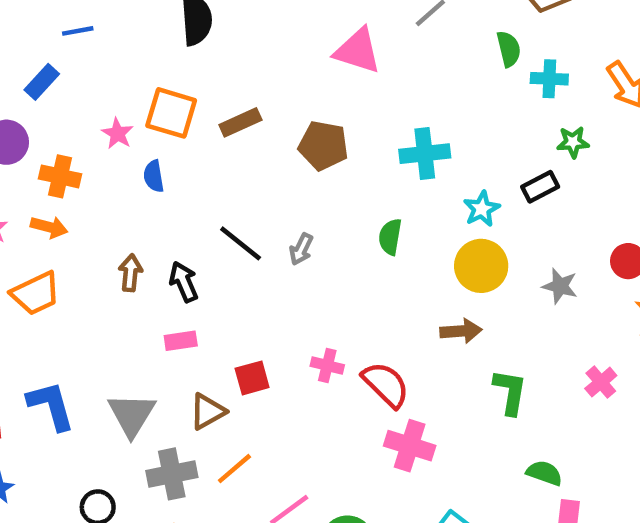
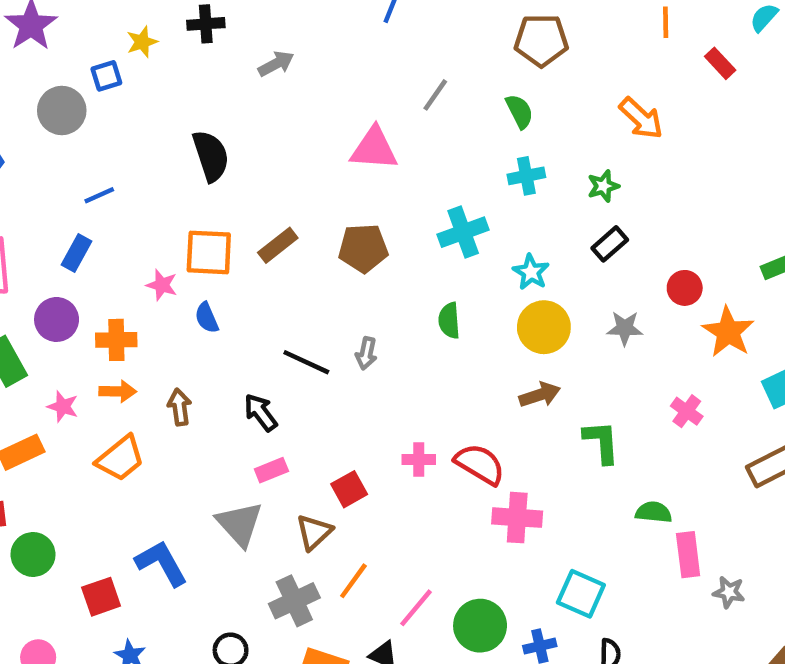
cyan cross: (549, 79) -> (526, 176), moved
black rectangle: (540, 187) -> (610, 244), moved
brown arrow: (130, 273) -> (179, 407), moved
gray triangle: (132, 415) -> (239, 524), moved

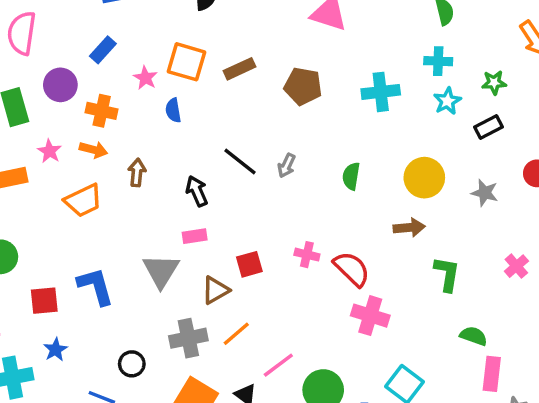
blue rectangle: (76, 253) -> (103, 50), moved
cyan star: (531, 272) -> (447, 101), moved
green semicircle: (449, 321) -> (351, 176), moved

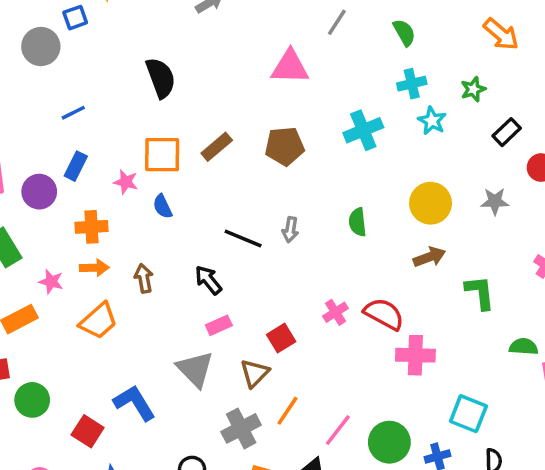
purple circle: (60, 85) -> (39, 192), moved
black rectangle: (489, 127) -> (507, 132), moved
pink cross: (307, 255) -> (335, 312), turned -30
red square: (44, 301) -> (88, 431), turned -36

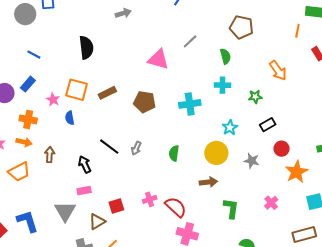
blue line: (73, 113) -> (34, 55), turned 40
cyan star: (432, 121) -> (230, 128), moved

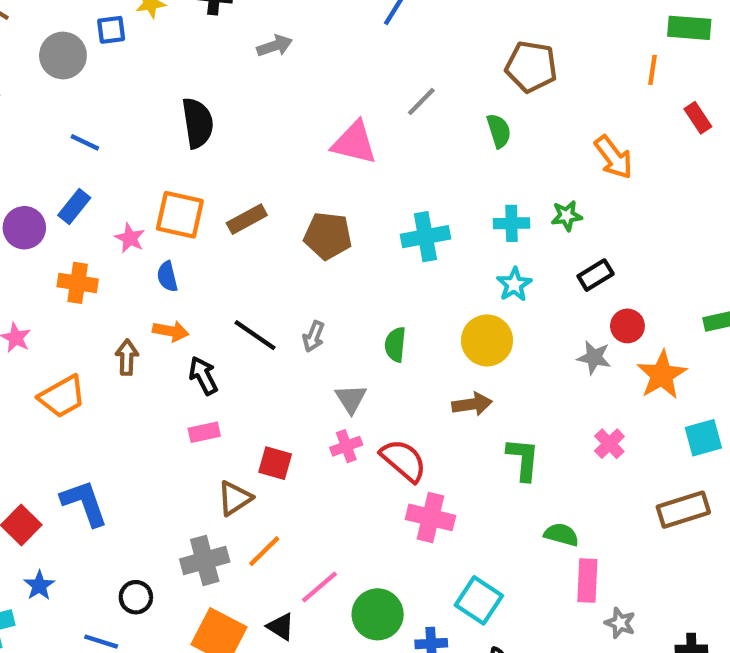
cyan cross: (222, 85) -> (512, 223), moved
orange arrow: (24, 142) -> (171, 331), moved
gray star: (252, 161) -> (594, 357), moved
red square: (116, 206) -> (275, 463), turned 35
gray triangle: (65, 211) -> (351, 399), moved, size x0.7

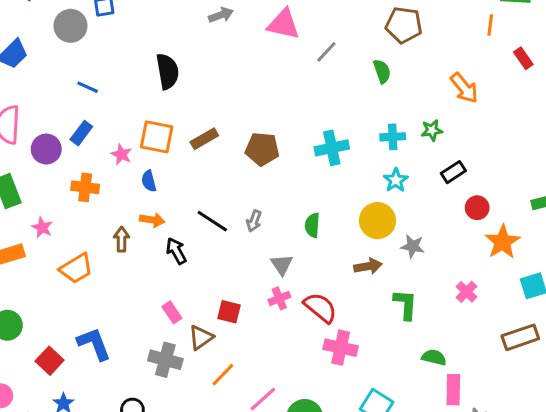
pink triangle: (354, 143) -> (284, 24), moved
gray star: (594, 357) -> (413, 246), moved
pink rectangle: (204, 432) -> (172, 312), moved, turned 70
gray cross: (205, 560) -> (165, 360), moved, turned 32

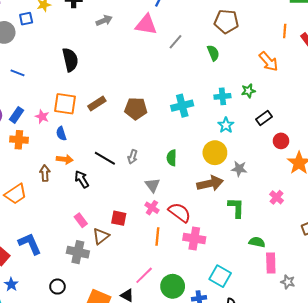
orange line: (490, 25) -> (285, 31), moved
blue rectangle: (81, 133) -> (16, 115), moved
brown arrow: (368, 266) -> (210, 183), size x1.4
pink cross: (279, 298) -> (152, 208), turned -32
orange line: (223, 375) -> (157, 237), moved, turned -36

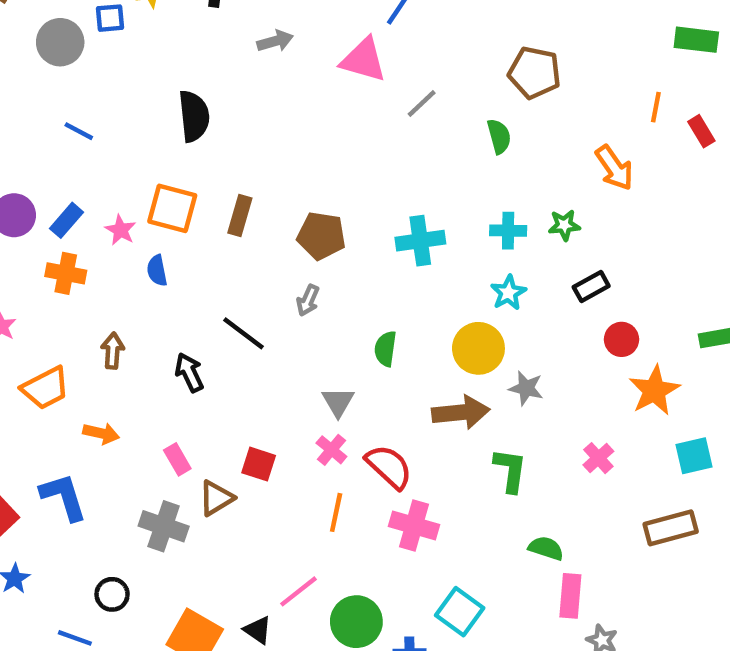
brown rectangle: (97, 104) -> (240, 216), turned -48
gray arrow: (133, 157) -> (308, 300), moved
orange arrow: (65, 159) -> (101, 433), moved

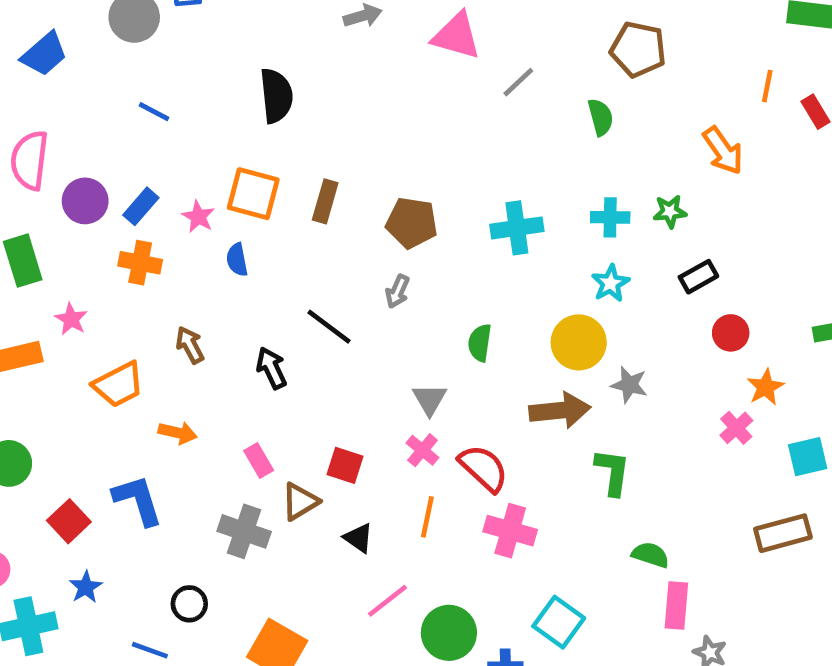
brown arrow: (113, 351) -> (190, 345), turned -32
orange star: (654, 390) -> (766, 387), size x0.7
pink cross: (598, 458) -> (736, 428), moved
black triangle: (258, 630) -> (359, 538), moved

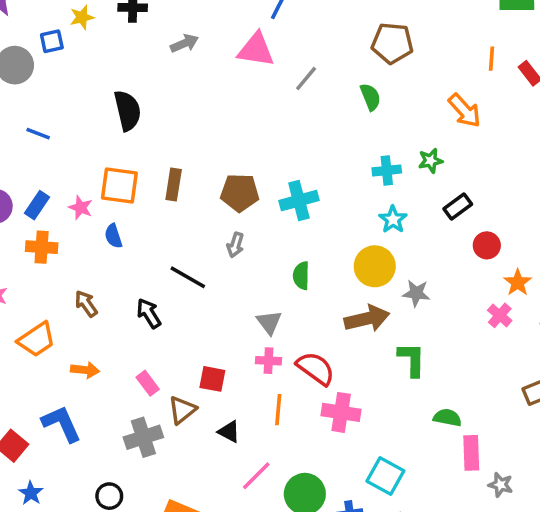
cyan cross: (517, 228) -> (299, 201), moved
pink cross: (422, 450) -> (269, 361), turned -30
gray cross: (244, 531) -> (143, 437), turned -30

